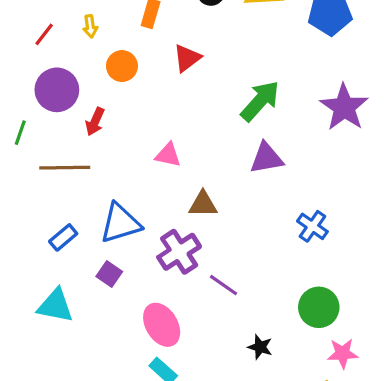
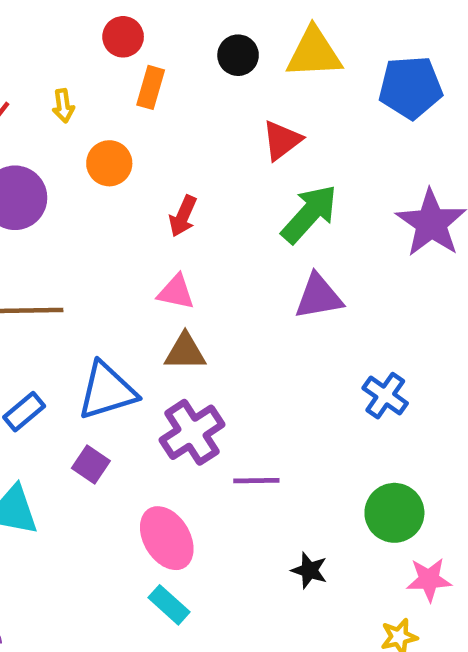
red triangle: (187, 58) -> (282, 140), moved
red arrow: (95, 122) -> (183, 216), moved
brown triangle: (203, 204) -> (185, 352), moved
purple line: (224, 285) -> (256, 481), turned -36

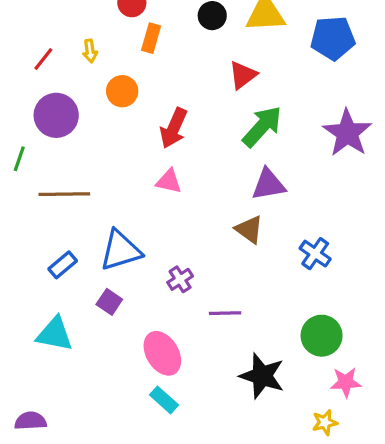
red arrow: (183, 216) -> (174, 128), size x1.4
brown triangle: (185, 352) -> (249, 229), moved, turned 36
purple cross: (192, 432) -> (180, 279), size x0.6
black star: (309, 570) -> (262, 376), size x1.8

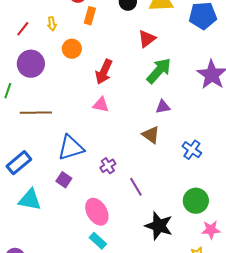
purple triangle: (269, 184) -> (163, 107), size x0.7
blue rectangle: (63, 265) -> (19, 163), moved, size x1.4
purple line: (225, 313) -> (136, 187), turned 60

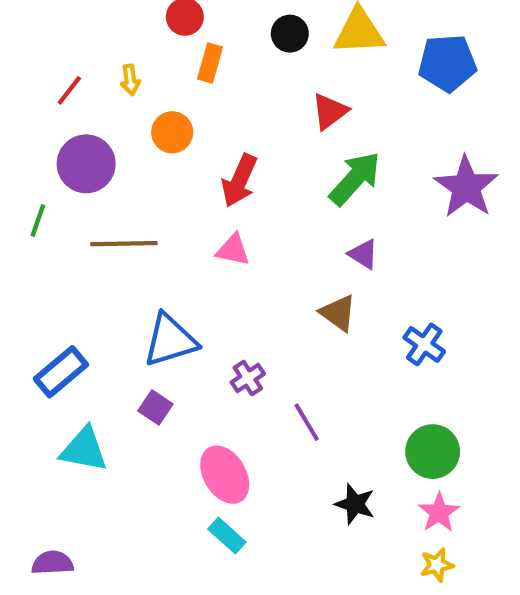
purple triangle: (163, 107) -> (363, 254), turned 42
brown line: (36, 113) -> (124, 244), moved
black star: (159, 226) -> (355, 504), size x0.7
pink star: (211, 230) -> (439, 512), moved, turned -30

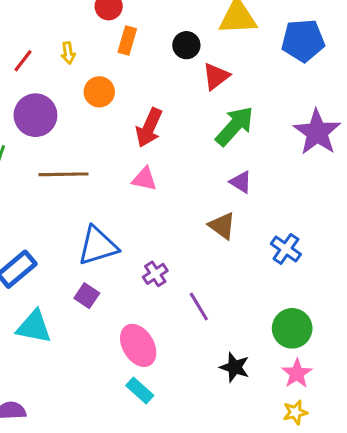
black circle: (290, 34) -> (186, 45), moved

